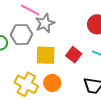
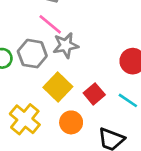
yellow square: (46, 55) -> (58, 87), turned 30
orange circle: (52, 83) -> (71, 122), moved

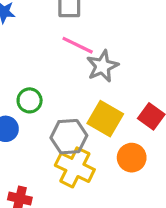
gray hexagon: (32, 54) -> (69, 137), moved

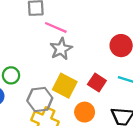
pink line: (78, 45) -> (56, 27), moved

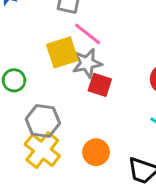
red square: (97, 83) -> (100, 85), moved, turned -30
yellow square: (65, 86) -> (62, 52), moved, turned 30

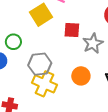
gray star: (87, 63) -> (93, 43), moved

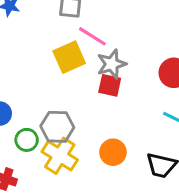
green circle: (13, 42) -> (27, 140), moved
gray star: (93, 43) -> (112, 64), moved

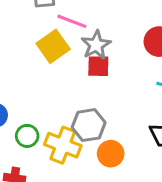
gray hexagon: (57, 127) -> (89, 125), moved
orange circle: (113, 152) -> (111, 154), moved

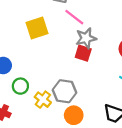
yellow square: (53, 46) -> (37, 28), moved
yellow cross: (63, 145) -> (43, 100), size x0.7

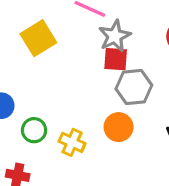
gray hexagon: (65, 91) -> (134, 87), moved
orange circle: (74, 115) -> (119, 127), moved

